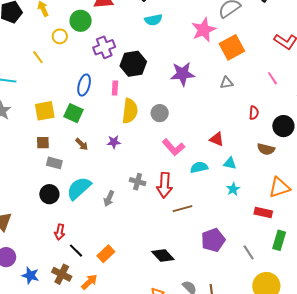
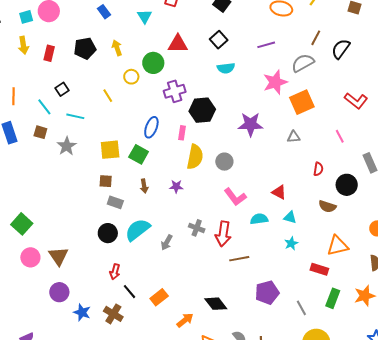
brown arrow: (82, 144) -> (144, 186), turned 32
orange arrow: (89, 282) -> (185, 320), moved

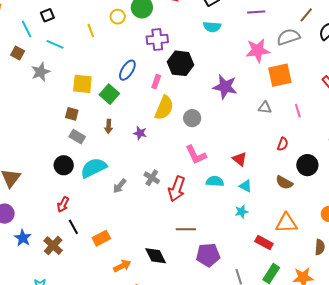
pink line: (340, 136) -> (298, 111), moved
brown line: (239, 259) -> (186, 229), moved

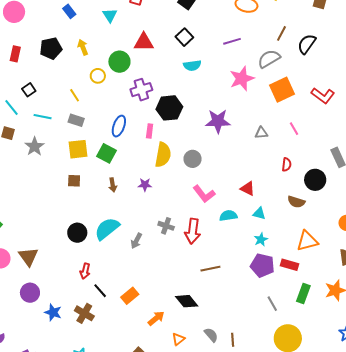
orange square: (280, 75) -> (282, 90), moved
gray rectangle: (77, 137) -> (76, 120), moved
purple pentagon: (208, 255) -> (262, 265), moved, turned 30

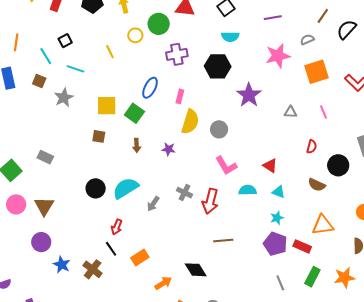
gray semicircle: (269, 59) -> (307, 40), size x0.6
black hexagon: (169, 108) -> (218, 66), moved
gray rectangle: (76, 120) -> (45, 157), moved
purple star: (218, 121) -> (249, 95), turned 30
red arrow: (85, 271) -> (117, 227), moved

